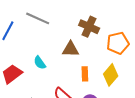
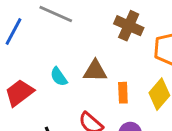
brown triangle: (71, 49) -> (95, 71), moved

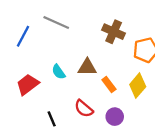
orange rectangle: (123, 93) -> (109, 84), turned -35

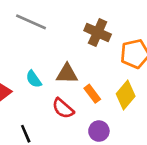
red semicircle: (84, 109) -> (63, 108), moved

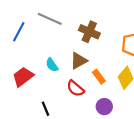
brown cross: (98, 32) -> (89, 32), moved
brown triangle: (67, 74) -> (79, 61), turned -30

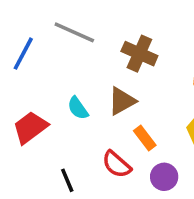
orange rectangle: (99, 77) -> (145, 138), moved
red semicircle: (75, 88) -> (117, 164), moved

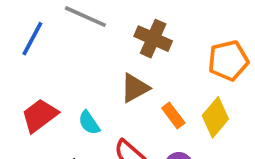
cyan semicircle: (78, 108) -> (89, 123), moved
orange rectangle: (145, 138) -> (173, 115), moved

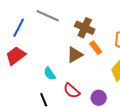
red trapezoid: (40, 115) -> (16, 56), moved
orange rectangle: (173, 115) -> (96, 48), moved

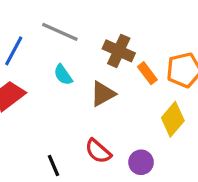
orange rectangle: (96, 48) -> (147, 73), moved
cyan semicircle: (50, 74) -> (63, 75), moved

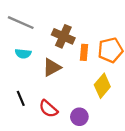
orange rectangle: (147, 73) -> (84, 52), turned 42
cyan semicircle: (63, 75) -> (23, 54), turned -49
black line: (54, 165) -> (21, 98), moved

